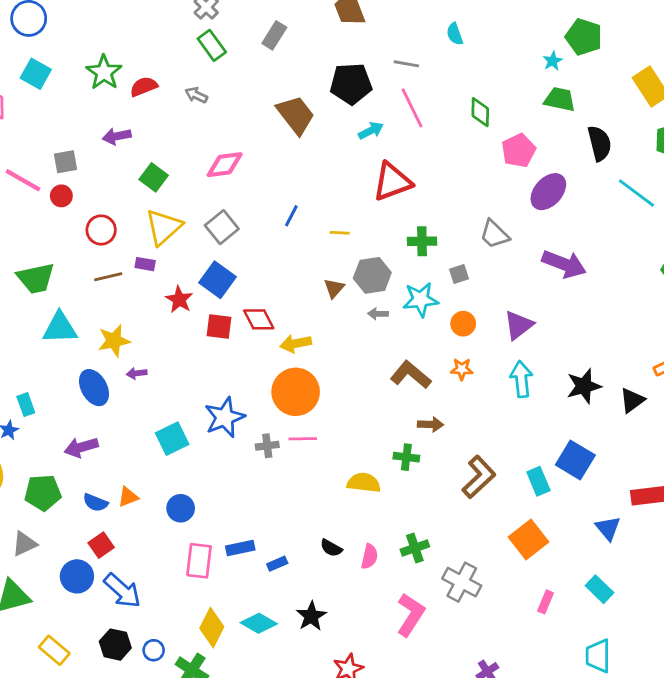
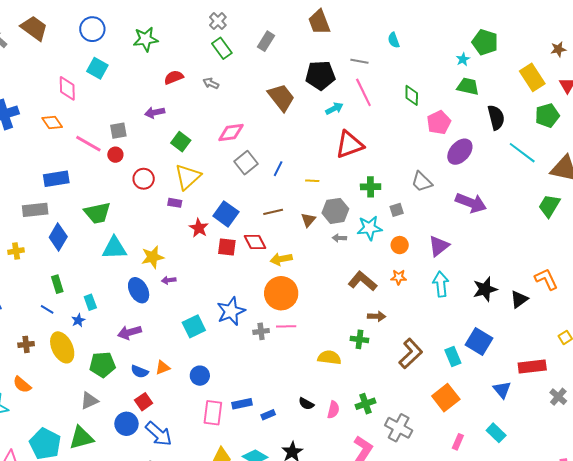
green star: (104, 72) -> (146, 39), moved, turned 30
gray square: (222, 227) -> (246, 163), moved
brown line: (108, 277) -> (273, 212), moved

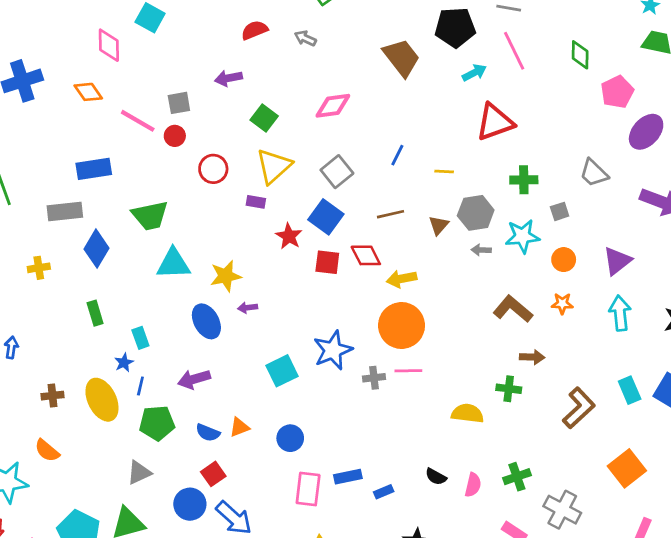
gray square: (246, 163) -> (337, 172), moved
blue line: (47, 309) -> (140, 386), moved, turned 72
cyan rectangle: (453, 356) -> (630, 390), moved

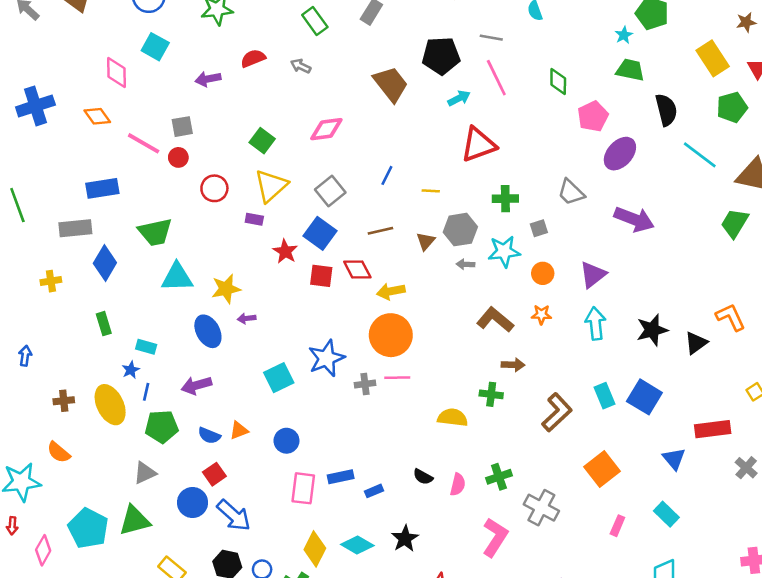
purple arrow: (228, 78) -> (208, 79), moved
cyan rectangle: (140, 338) -> (146, 347), turned -54

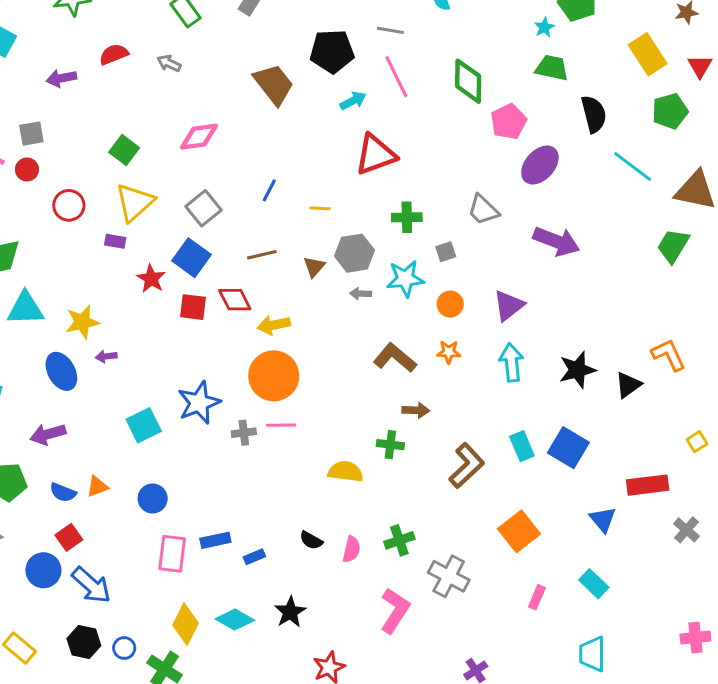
green diamond: (558, 81) -> (468, 81), size x1.4

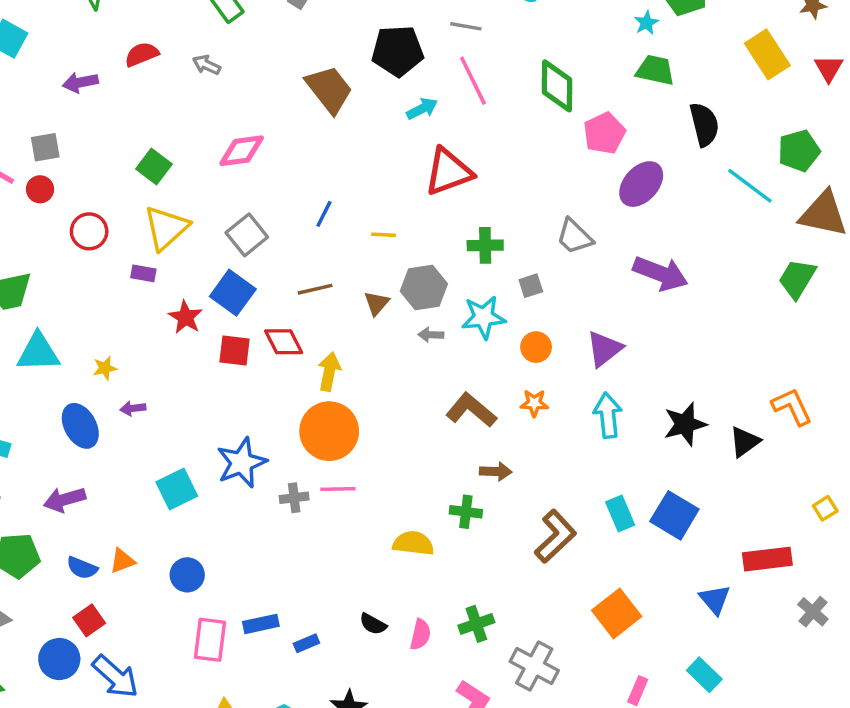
green pentagon: (670, 111) -> (799, 151), moved
yellow star: (82, 322) -> (105, 368), size x0.6
yellow arrow: (274, 325) -> (329, 372), turned 112

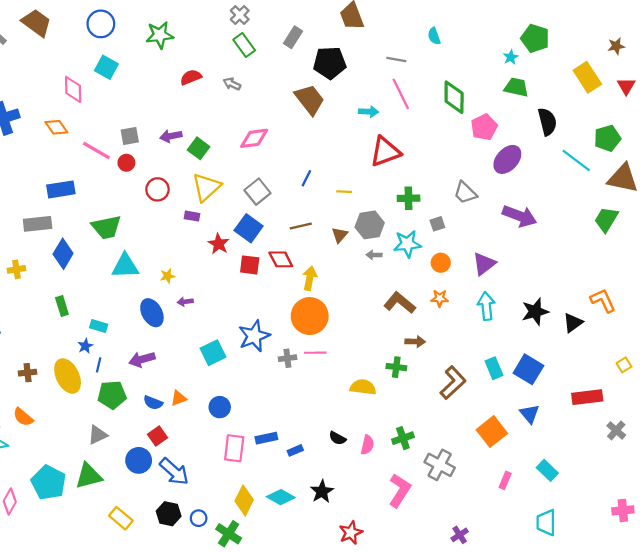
black pentagon: (398, 51) -> (330, 63), moved
purple arrow: (80, 82) -> (171, 136), moved
cyan arrow: (422, 109) -> (369, 112), turned 30
blue triangle: (715, 599) -> (530, 414), moved

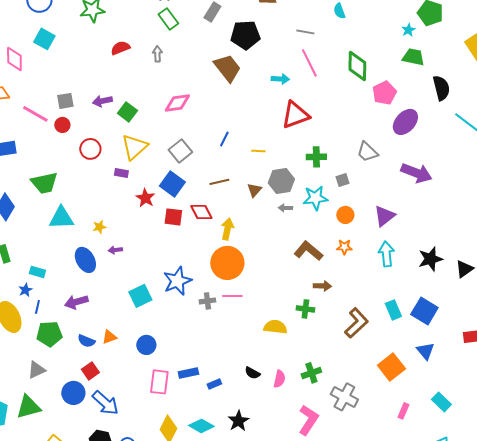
gray arrow: (232, 84) -> (157, 54), turned 63

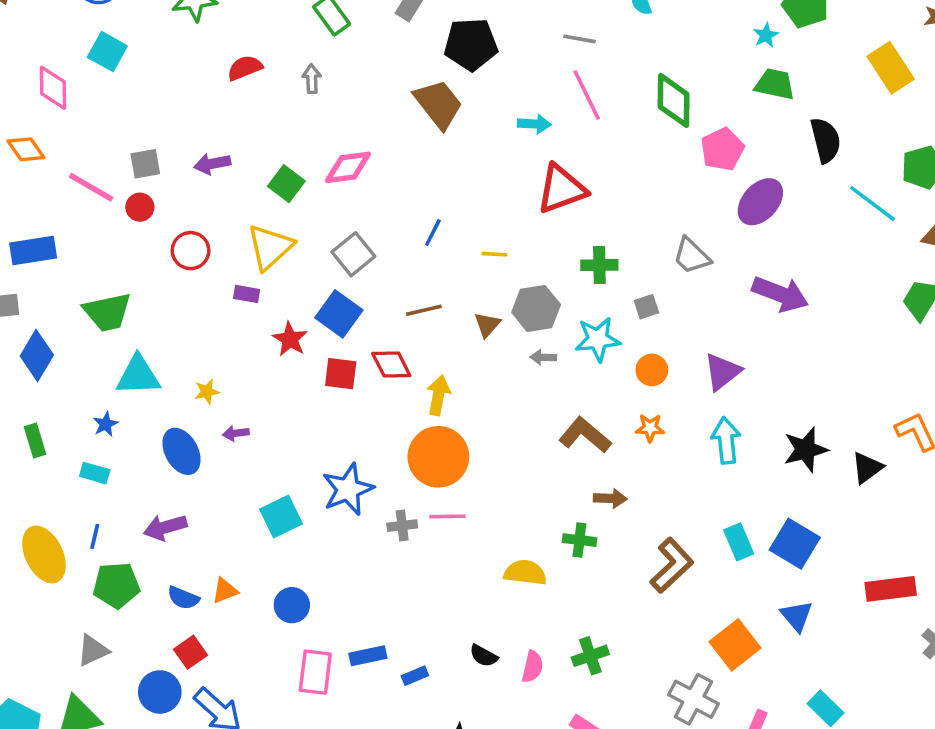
green square: (127, 112) -> (286, 184), moved
blue star: (25, 290) -> (106, 424), moved
gray cross: (344, 397) -> (693, 699), moved

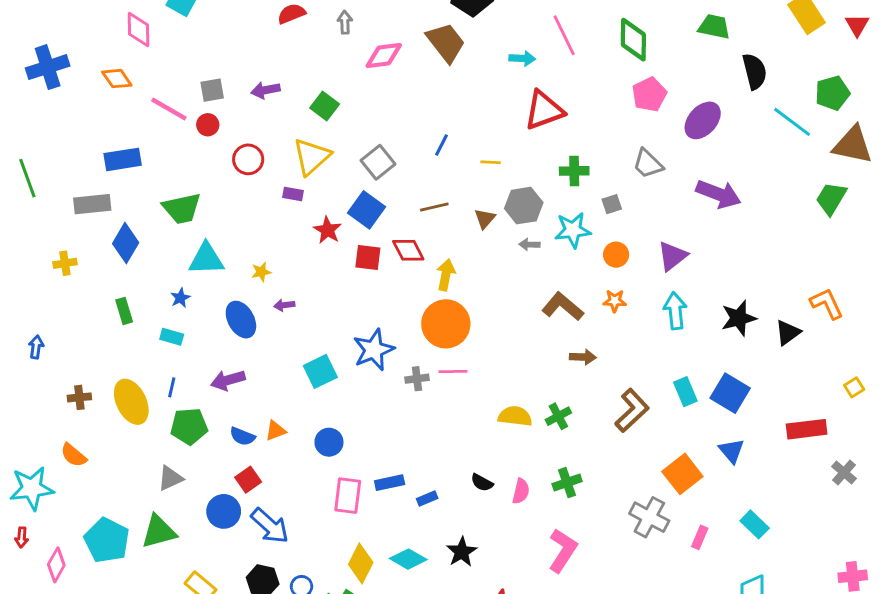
pink pentagon: (722, 149) -> (649, 94), moved
pink diamond: (348, 167) -> (384, 56), moved
green cross: (579, 540) -> (558, 416), moved, turned -35

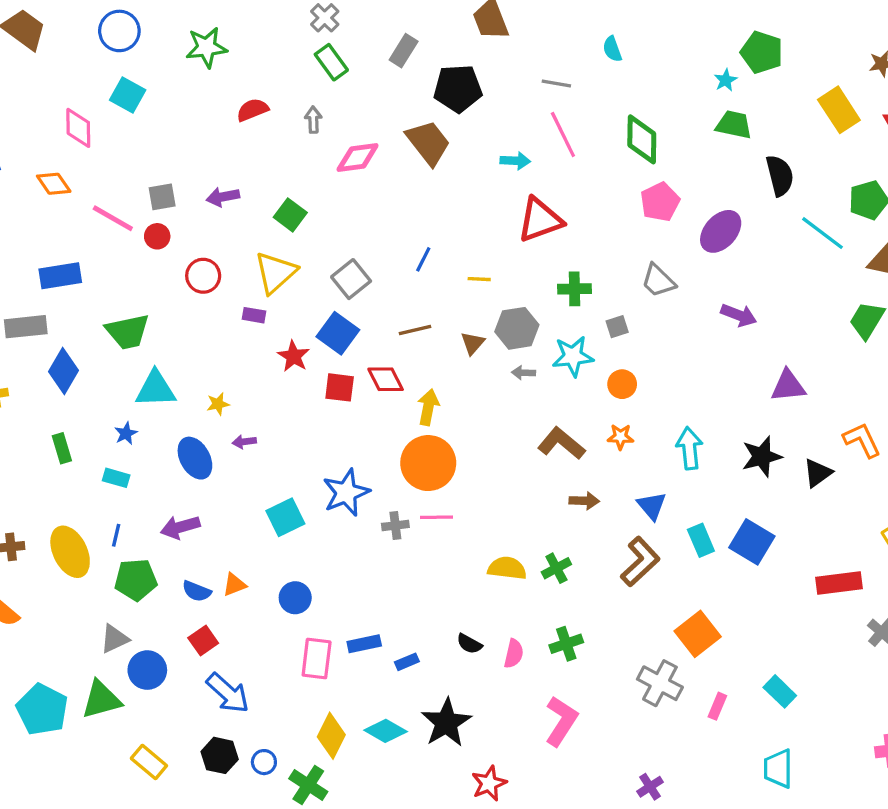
purple arrow: (719, 194) -> (739, 315), size x0.7
purple triangle: (672, 256) -> (788, 386), moved, turned 32
blue triangle: (731, 451) -> (652, 506), moved
blue circle: (224, 511) -> (147, 670), moved
black star: (462, 552) -> (446, 723), size x1.4

